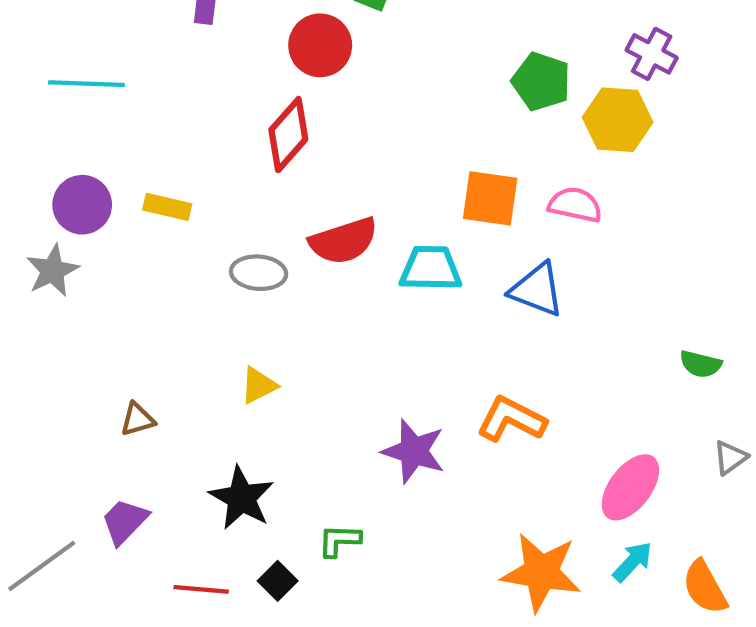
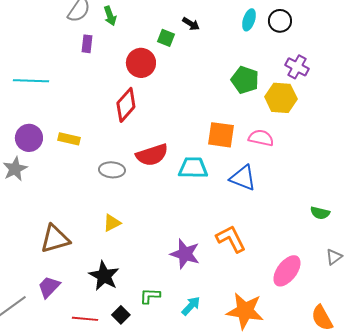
brown triangle: (137, 419) -> (55, 239), size x1.8
orange L-shape: (511, 419) -> (231, 239), turned 36
cyan arrow: (633, 562) -> (191, 306), moved

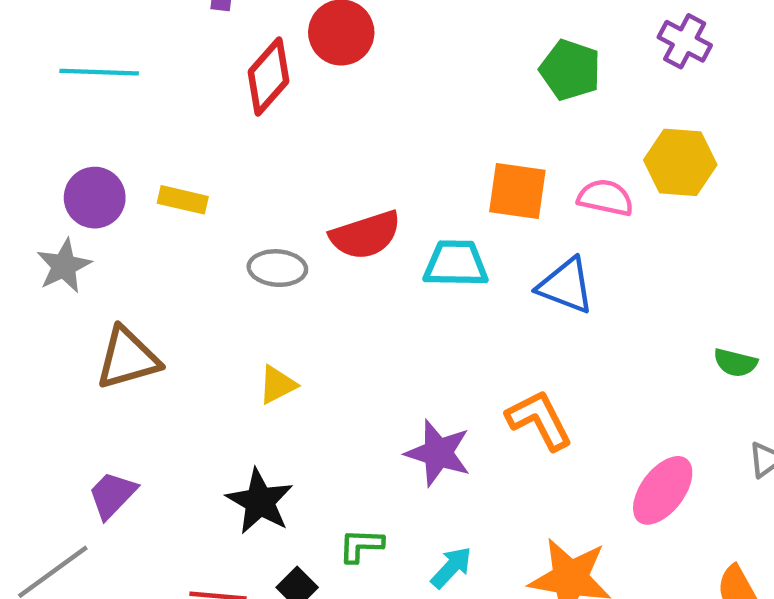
yellow hexagon: (281, 98) -> (680, 162), moved
red diamond: (126, 105) -> (269, 76), moved
brown triangle: (55, 239) -> (128, 358), moved
purple trapezoid: (49, 287) -> (112, 495), moved

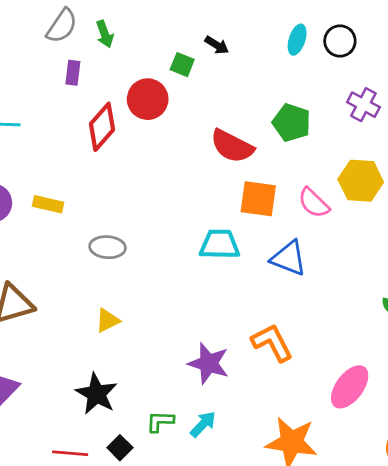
pink semicircle: (605, 198) -> (314, 203), turned -148
red semicircle: (365, 235) -> (232, 146), moved, turned 45
cyan arrow: (451, 567) -> (203, 424), moved

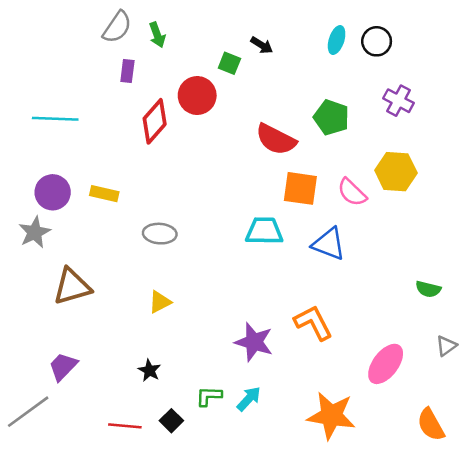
black star: (96, 394) -> (149, 370), size x0.6

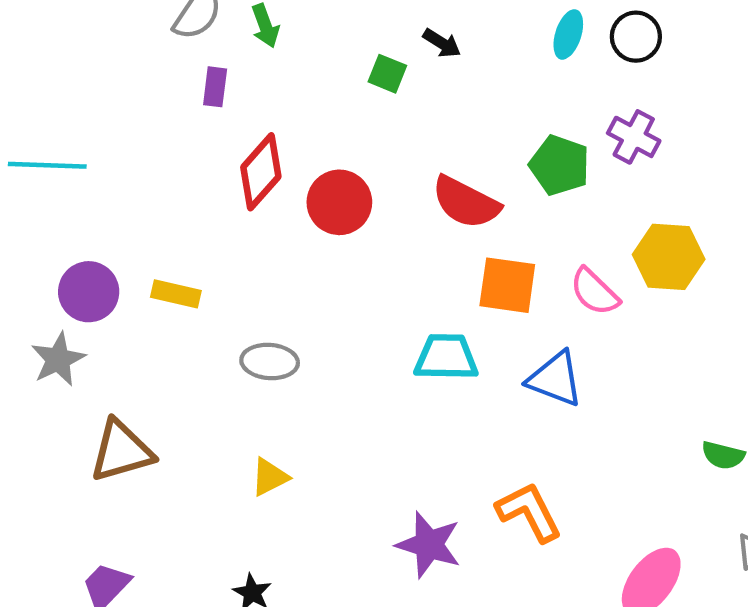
red circle: (197, 96) -> (339, 202), moved
purple cross: (398, 101) -> (634, 137), moved
cyan line: (55, 119) -> (47, 165), moved

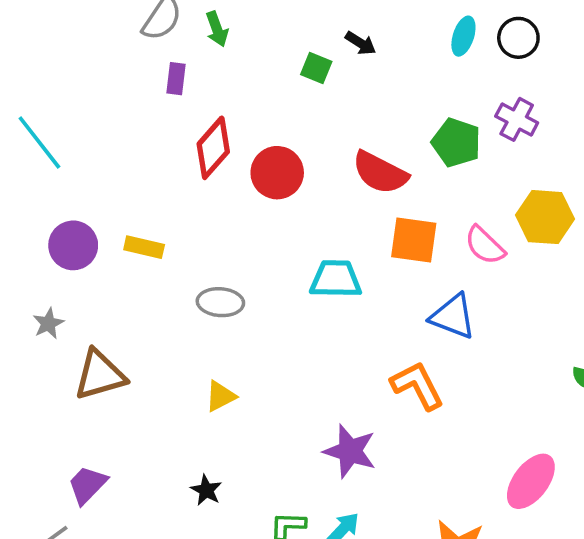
cyan line: (47, 165) -> (39, 142), turned 50
cyan trapezoid: (446, 357) -> (336, 279), moved
gray star: (58, 359) -> (48, 323), moved, size x0.7
orange L-shape: (529, 512) -> (417, 386), moved

